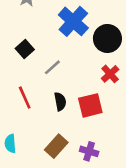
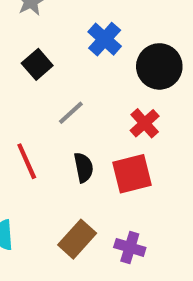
blue cross: (73, 21) -> (105, 39), size x0.7
black square: (25, 49) -> (37, 64), moved
red cross: (110, 74) -> (145, 123), moved

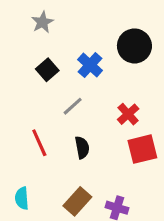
blue cross: (105, 39) -> (90, 65), moved
black circle: (159, 66) -> (134, 46), moved
red square: (132, 174) -> (142, 149), moved

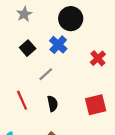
black circle: (134, 46) -> (71, 19), moved
red cross: (128, 114) -> (98, 58), moved

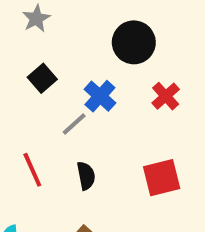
black circle: (71, 19) -> (134, 42), moved
blue cross: (58, 45) -> (100, 96), moved

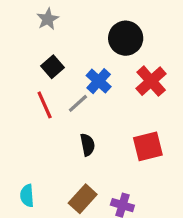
red cross: (166, 96) -> (151, 81), size x1.4
red line: (32, 170) -> (45, 105), moved

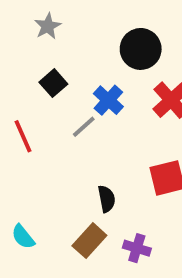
red line: (45, 105) -> (23, 136), moved
black semicircle: (87, 145) -> (106, 199), moved
cyan semicircle: (27, 196) -> (23, 237), turned -35

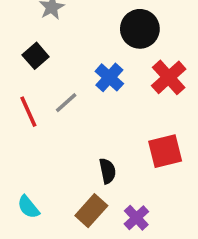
black square: (53, 83) -> (36, 56), moved
gray line: (84, 127) -> (66, 103), moved
purple cross: (137, 248) -> (136, 218), turned 30

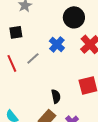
black square: (36, 56) -> (16, 32), turned 32

